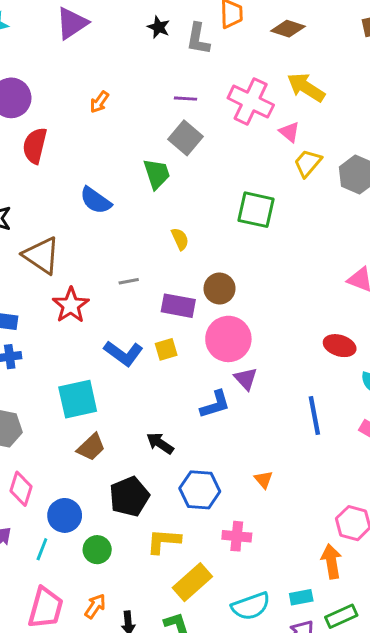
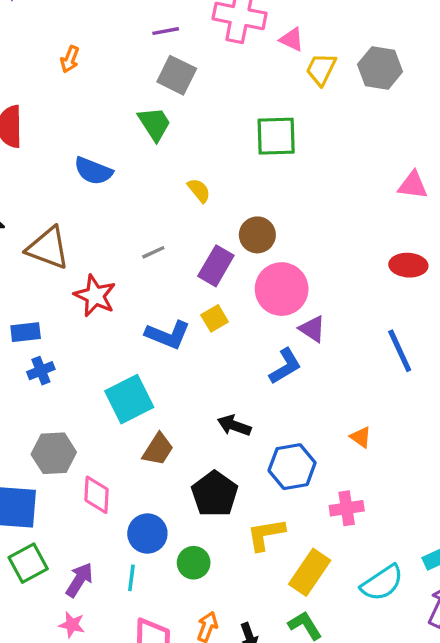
purple rectangle: (178, 306) -> (216, 266), turned -56
pink diamond: (21, 489) -> (97, 495), moved

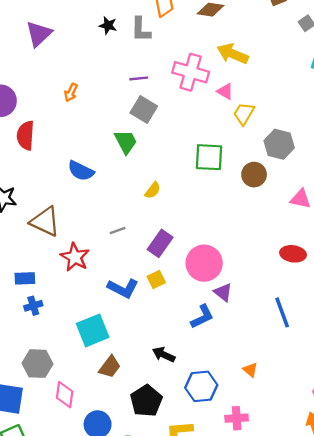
gray hexagon: (380, 68) -> (279, 144), moved
yellow semicircle: (199, 190) -> (153, 190), turned 72
brown circle: (257, 235) -> (254, 175), moved

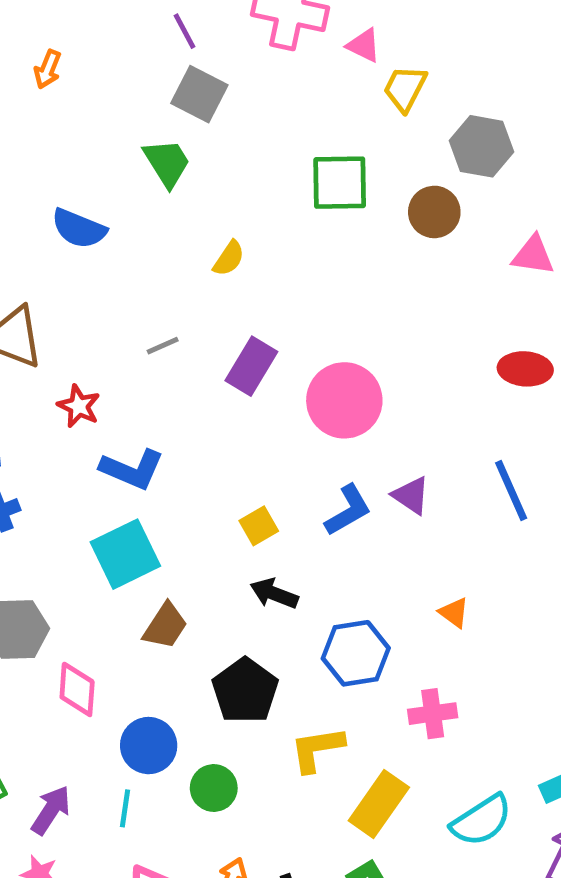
purple line: (139, 78) -> (185, 31), turned 72
red star: (75, 257) -> (79, 406), size x0.7
yellow square: (156, 280) -> (259, 526), moved
blue L-shape: (123, 288) -> (132, 469), moved
purple triangle: (223, 292) -> (411, 495), moved

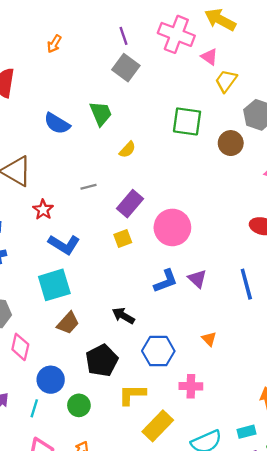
green trapezoid: (167, 163) -> (101, 113), moved
yellow square: (259, 526) -> (123, 238), moved

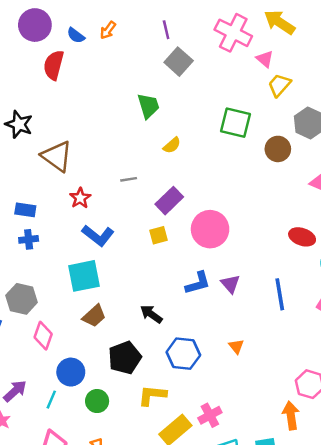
purple line: (124, 36) -> (166, 30), moved
blue semicircle: (57, 124) -> (76, 35), moved, size x0.7
pink cross: (191, 386) -> (210, 415), moved, turned -35

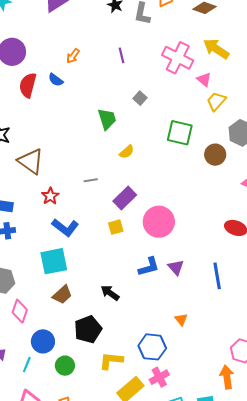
blue semicircle: (76, 35) -> (56, 80), moved
gray square: (179, 62) -> (140, 98), moved, size x0.6
blue hexagon: (183, 354) -> (152, 347), moved

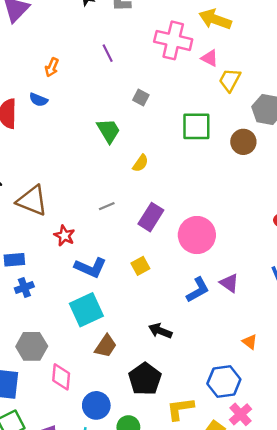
yellow square: (116, 227) -> (140, 266), moved

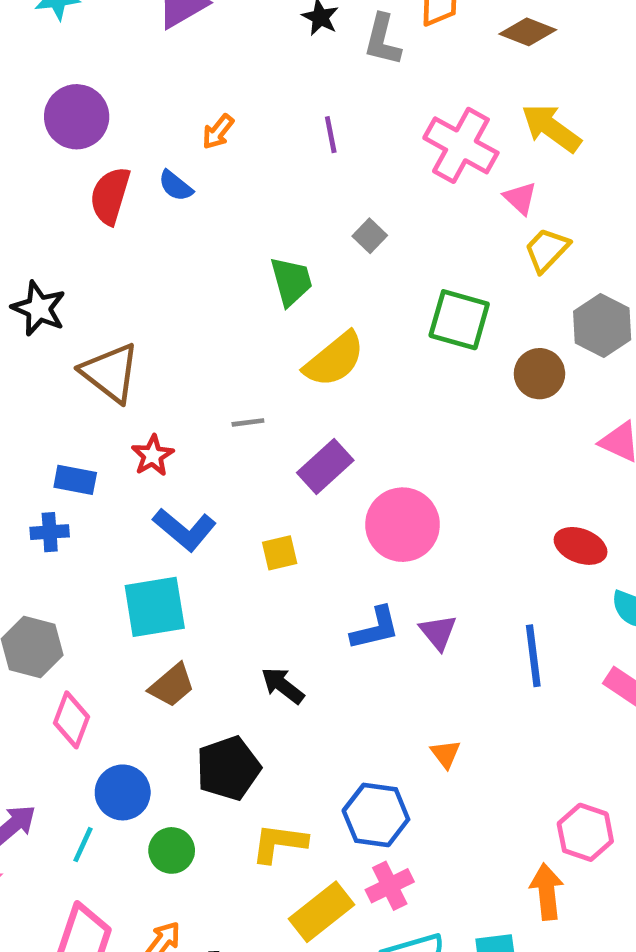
yellow semicircle: (141, 163) -> (334, 359), size x1.8
blue rectangle: (14, 260) -> (75, 480), moved

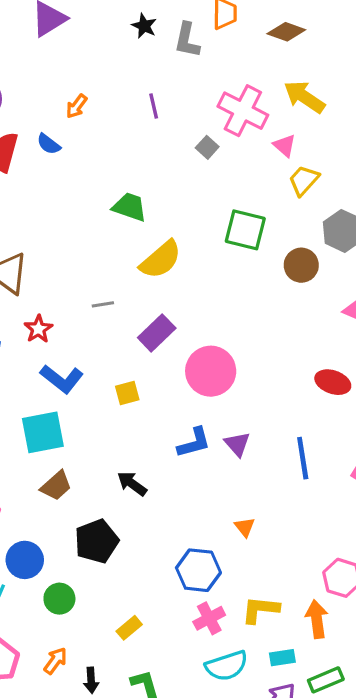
gray square: (370, 236) -> (207, 147), moved
green trapezoid: (291, 281) -> (130, 207), turned -54
yellow L-shape: (279, 843) -> (260, 610), moved
yellow rectangle: (321, 912) -> (129, 628), moved, size x0.6

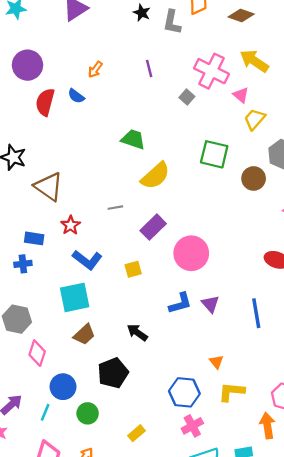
yellow L-shape: (260, 610) -> (231, 392), moved

